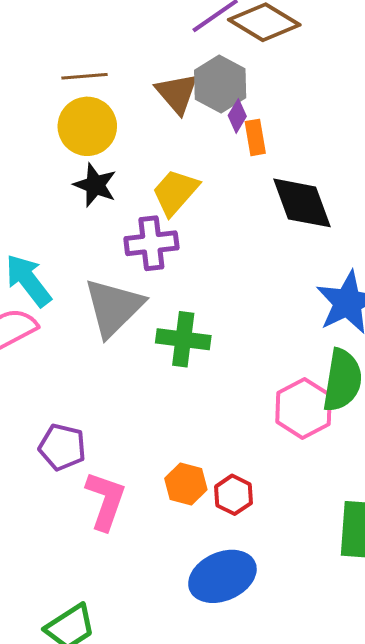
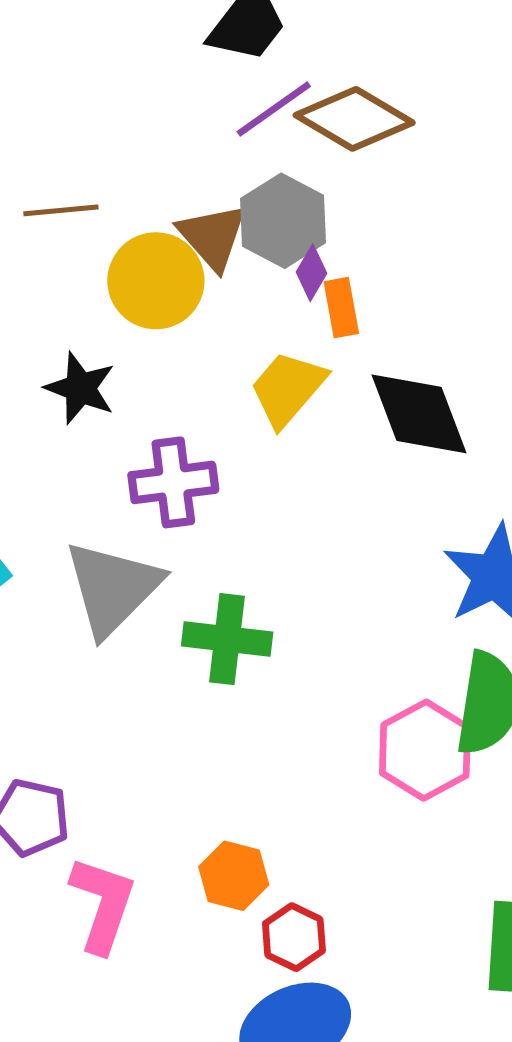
yellow circle: (87, 126) -> (156, 281), moved
yellow trapezoid: (175, 192) -> (288, 389), moved
red hexagon: (233, 495) -> (294, 937), moved

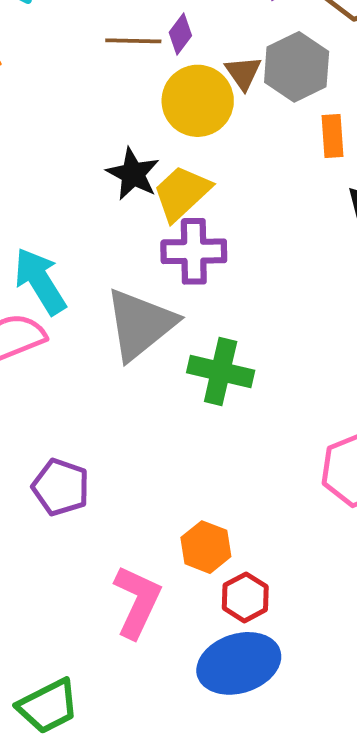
brown triangle: (213, 236) -> (243, 73), size x0.7
purple diamond: (312, 273) -> (180, 34), moved
yellow trapezoid: (288, 389) -> (182, 193), moved
pink L-shape: (103, 904) -> (137, 602), moved

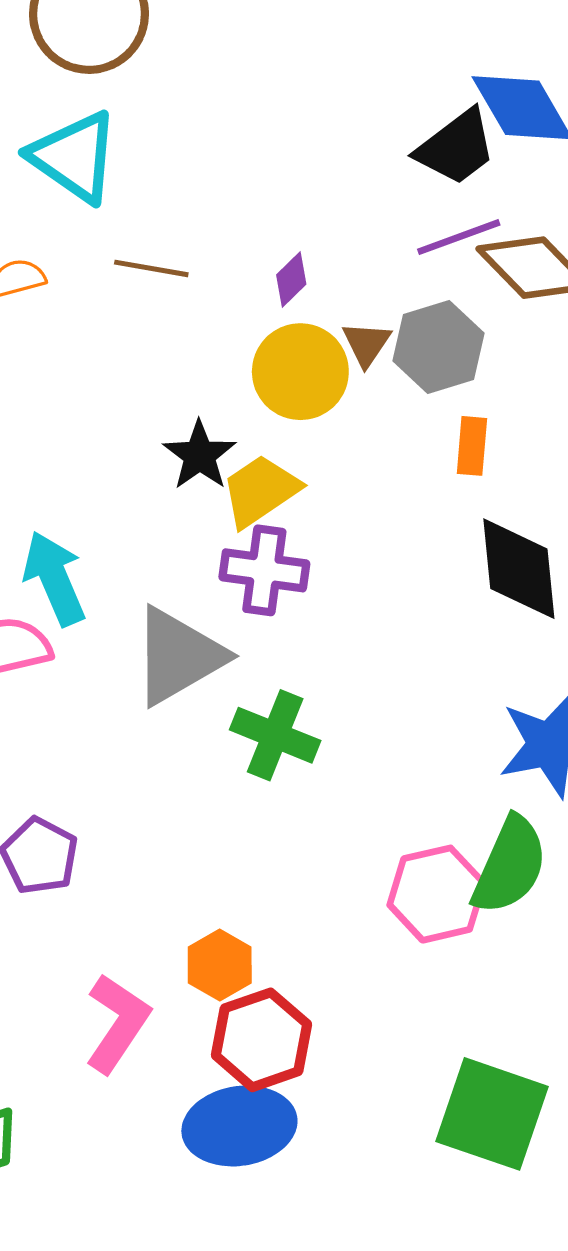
brown line: (133, 41) -> (151, 268), moved
red hexagon: (245, 597) -> (262, 1040), size x1.5

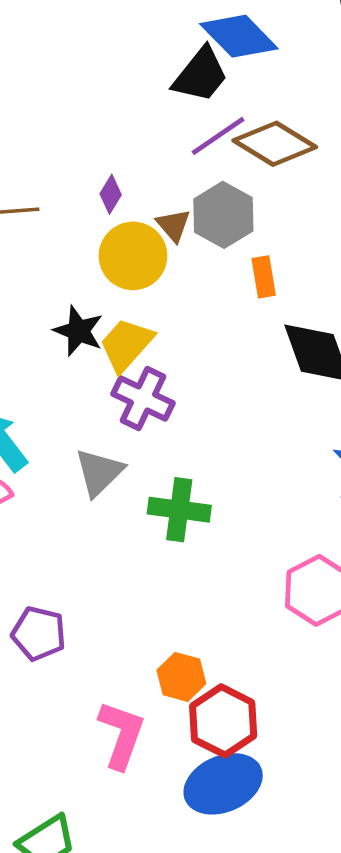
purple cross: (264, 570) -> (143, 399), turned 32
gray triangle: (178, 656) -> (99, 472), size x0.7

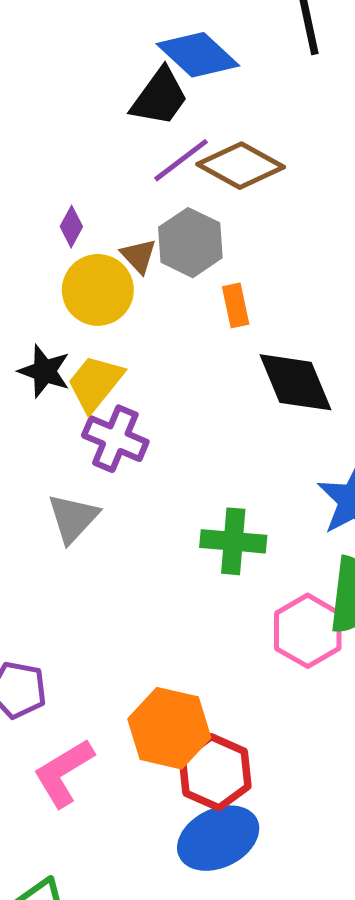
green cross: (179, 510) -> (233, 541), moved
orange hexagon: (181, 677) -> (169, 728), size x1.6
pink L-shape: (121, 735) -> (64, 773), moved, turned -138

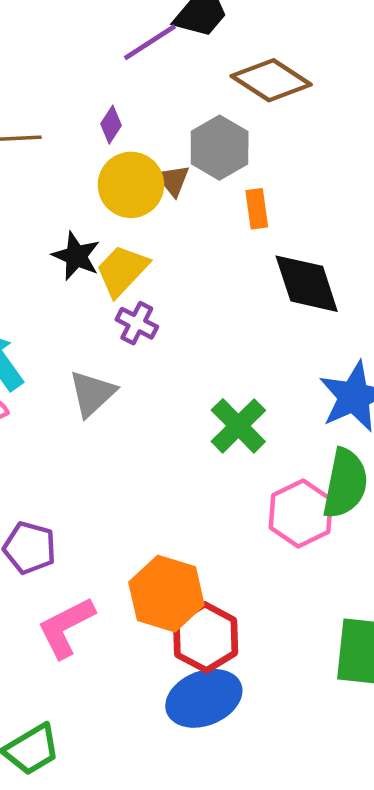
purple line: (181, 160) -> (150, 42), moved
brown triangle: (139, 256) -> (173, 180), moved
purple cross: (115, 439) -> (137, 323), size x0.7
green cross: (233, 541) -> (238, 426), turned 36

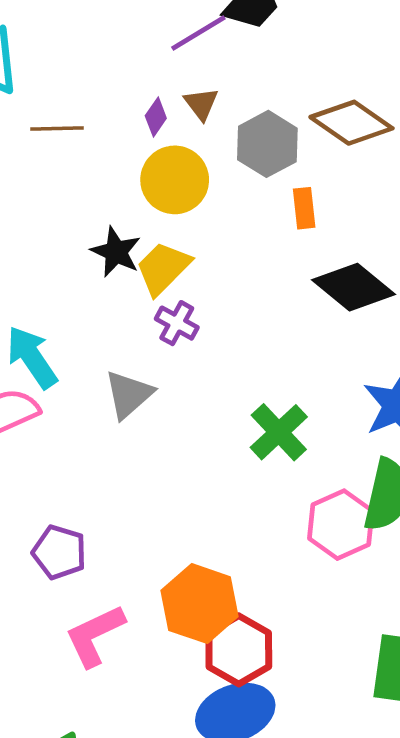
brown diamond: (271, 80) -> (351, 123), moved
brown triangle: (173, 180) -> (201, 104), moved
black diamond: (307, 284) -> (354, 287), turned -34

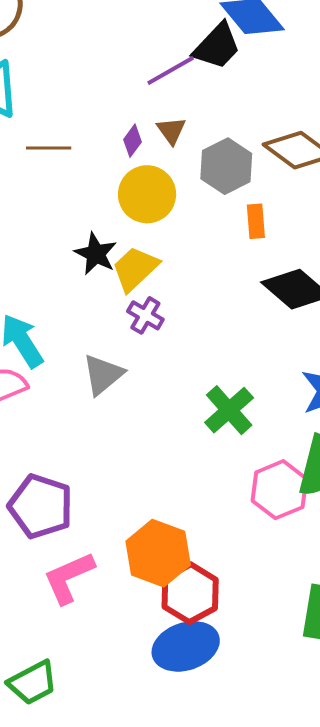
purple pentagon: (59, 552) -> (41, 506), size x1.4

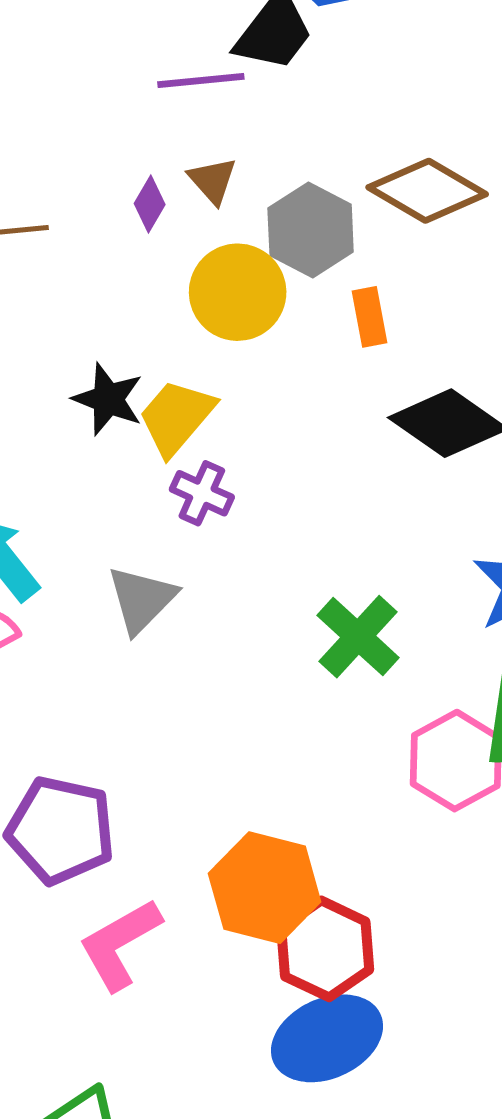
purple line: (171, 71) -> (201, 80), turned 30
yellow circle: (147, 194) -> (238, 292), moved

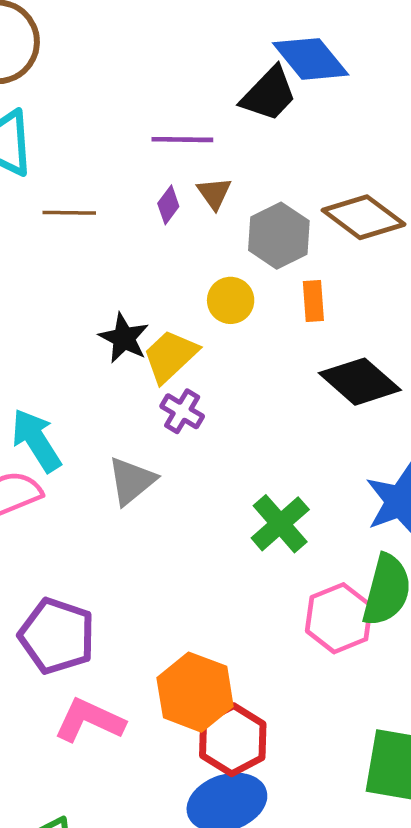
purple line: (201, 80) -> (182, 140), moved
yellow circle: (238, 292) -> (231, 300), moved, size x0.7
pink L-shape: (120, 944) -> (89, 720), turned 48

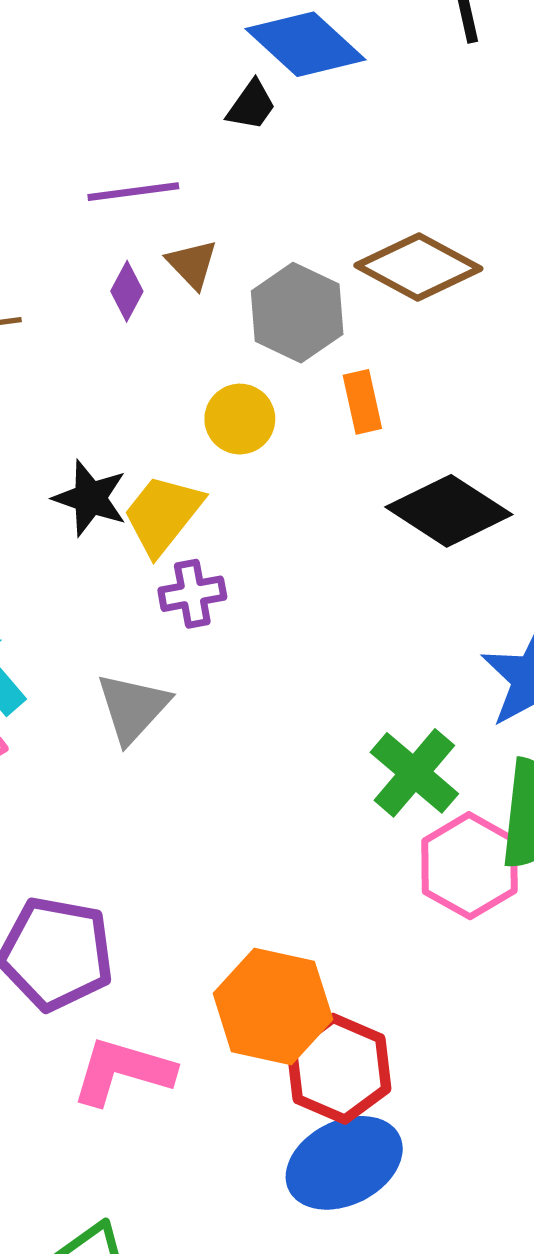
black trapezoid: (269, 94) -> (251, 105), size x0.6
purple cross: (182, 411) -> (192, 594), turned -33
green cross: (280, 524) -> (414, 773), moved

